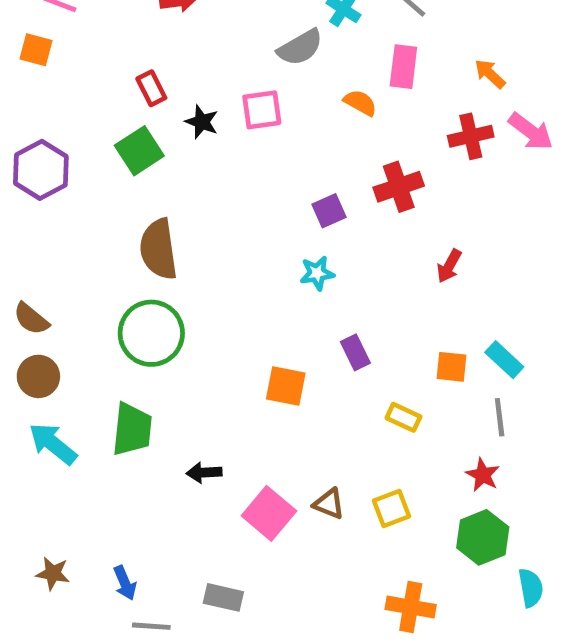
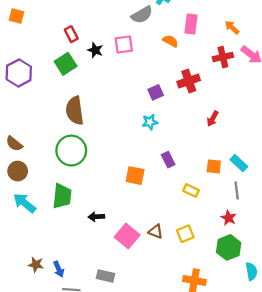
brown star: (53, 573) -> (36, 265), moved

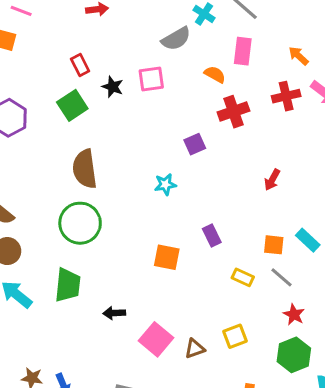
red cross: (189, 81) -> (233, 112), moved
cyan star: (150, 122) -> (165, 184), moved
gray line: (237, 190) -> (281, 277), moved, turned -42
brown triangle: (156, 231) -> (195, 349), moved, turned -42

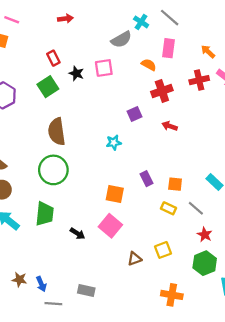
red arrow: (272, 180) -> (170, 126), moved, turned 80
orange square: (274, 245) -> (175, 184), moved
black arrow: (114, 313) -> (77, 234), turned -144
pink square: (156, 339) -> (110, 226), moved

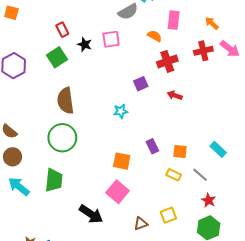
black arrow: (77, 234) -> (91, 214), moved, size x1.6

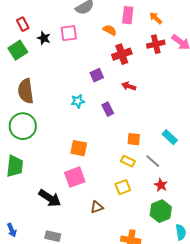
orange arrow: (212, 23) -> (156, 18), moved
purple rectangle: (152, 146) -> (108, 109), moved
pink square: (117, 192) -> (75, 177), turned 30
yellow square: (168, 215) -> (123, 187), moved

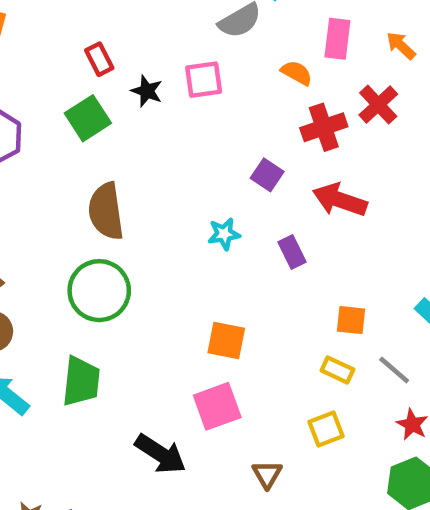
red cross: (156, 44) -> (378, 105), moved, turned -30
purple square: (97, 75) -> (267, 175), turned -32
red arrow: (129, 86) -> (340, 200), size x1.6
brown triangle: (97, 207) -> (267, 474), turned -40

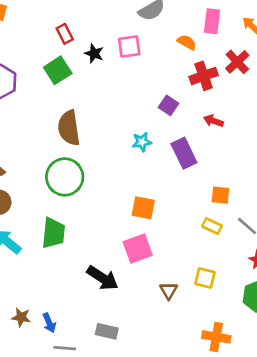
red arrow: (340, 200) -> (213, 121), size x0.6
purple rectangle: (292, 252) -> (184, 153), size x1.5
yellow square: (326, 429) -> (205, 278), moved, turned 35

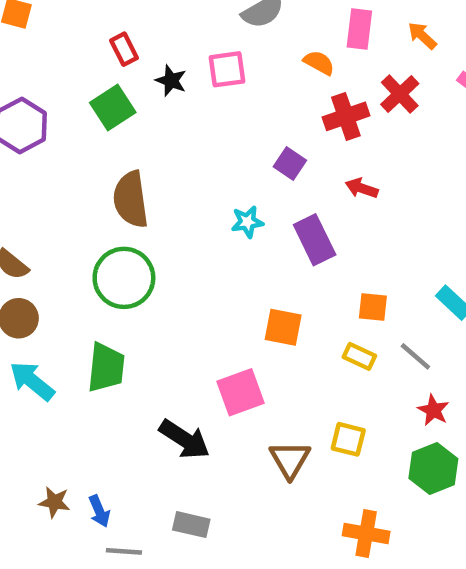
orange square: (143, 208) -> (283, 327), moved
brown triangle: (169, 291) -> (290, 460), size x1.4

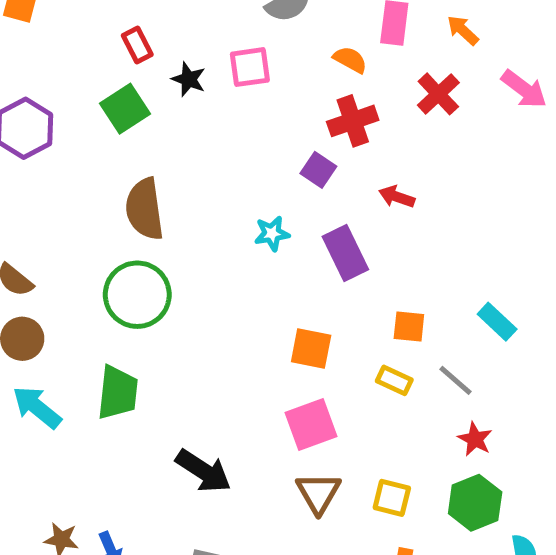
red cross: (346, 116) -> (353, 121), moved
pink square: (241, 392) -> (311, 424), moved
yellow square: (348, 439) -> (392, 498), moved

